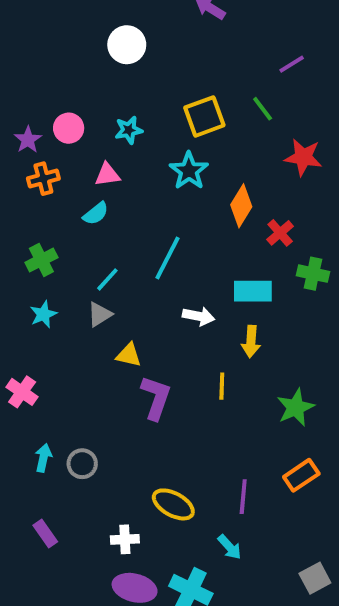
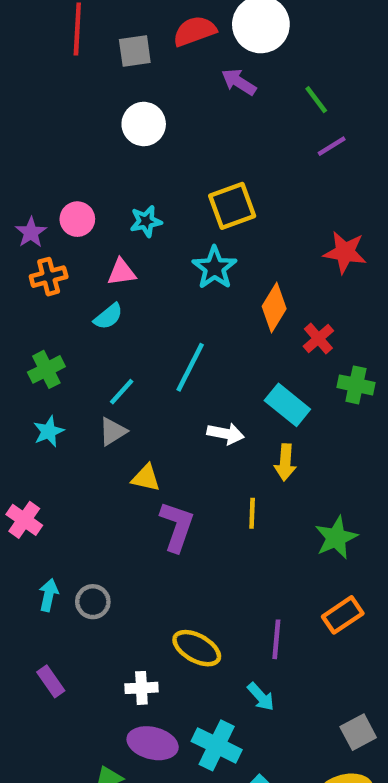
green line: (263, 109) -> (316, 100), moved
cyan rectangle: (253, 291) -> (287, 405), turned 39

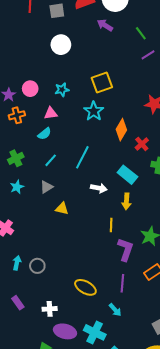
cyan line: (122, 392) -> (51, 160), moved
purple L-shape: (177, 526) -> (125, 249), moved
white cross: (141, 688) -> (50, 309), moved

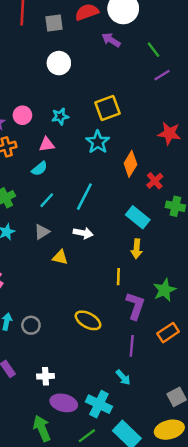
white arrow: (99, 188) -> (83, 233), moved
yellow ellipse: (85, 287) -> (88, 320), moved

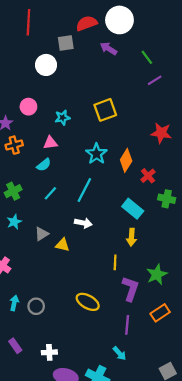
gray square: (54, 23) -> (66, 43), moved
white circle: (59, 63) -> (46, 65), moved
pink circle: (22, 115) -> (28, 107), moved
cyan star: (98, 142) -> (96, 154), moved
gray triangle: (42, 232) -> (42, 234), moved

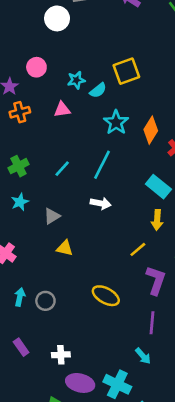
cyan semicircle: (44, 165) -> (98, 90), moved
yellow triangle: (62, 245) -> (65, 248), moved
yellow line: (115, 262) -> (138, 249), turned 48

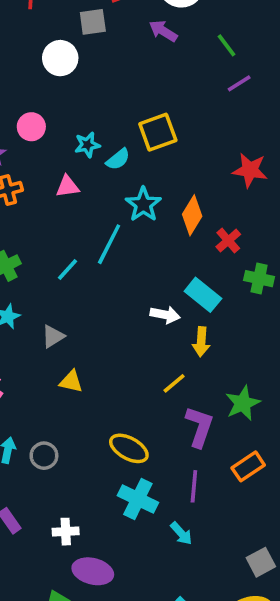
cyan line: (102, 165) -> (109, 244), moved
white arrow: (101, 203) -> (165, 315), moved
cyan cross: (117, 384) -> (138, 499), moved

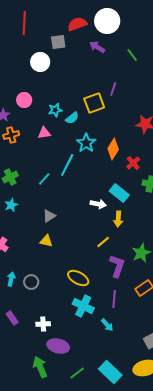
purple line: (239, 83) -> (113, 89), moved, turned -40
gray triangle: (53, 336) -> (49, 216), moved

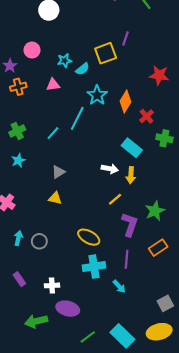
white arrow: (98, 204) -> (110, 169), moved
cyan cross: (83, 306) -> (94, 267), turned -35
green arrow: (40, 367) -> (36, 321), moved, turned -80

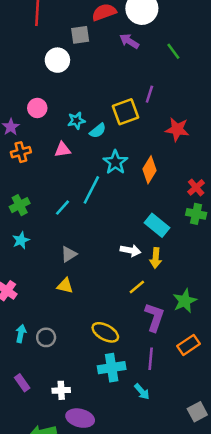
red star: (159, 75) -> (177, 129), moved
red cross: (147, 116) -> (196, 187), moved

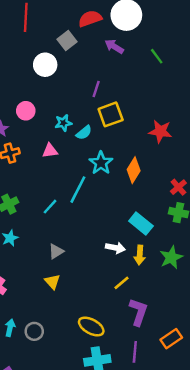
gray square: (80, 35) -> (67, 40), turned -30
purple line: (149, 94) -> (96, 89), moved
yellow triangle: (65, 286) -> (52, 282), turned 35
green star: (185, 301) -> (171, 257), moved

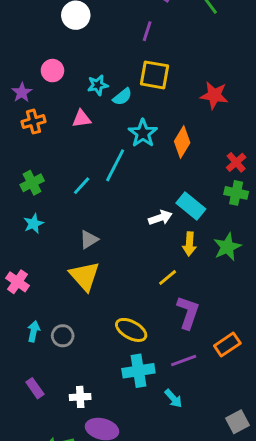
purple line: (96, 89) -> (147, 31), moved
yellow square: (111, 114) -> (154, 75), turned 30
white arrow: (115, 248) -> (160, 218), moved, turned -30
yellow triangle: (52, 282) -> (85, 276), size x1.6
purple line: (135, 352) -> (184, 361), turned 65

